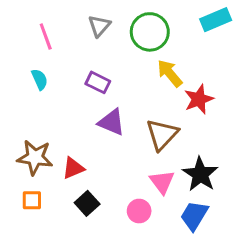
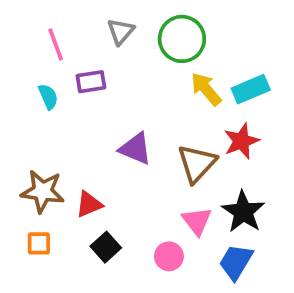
cyan rectangle: (216, 20) -> (251, 89), moved
purple rectangle: (98, 82) -> (91, 82), moved, turned -35
red star: (199, 99) -> (241, 141), moved

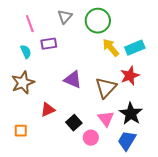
brown star: (43, 191) -> (23, 83), moved, turned -30
black square: (106, 247) -> (74, 123), moved

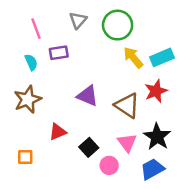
brown triangle: (106, 88) -> (127, 105), turned -40
blue trapezoid: (127, 141) -> (152, 169), turned 30

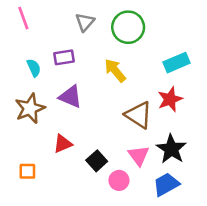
pink line: (36, 29) -> (23, 18), moved
yellow arrow: (133, 57) -> (115, 70), moved
purple triangle: (88, 96) -> (71, 97), moved

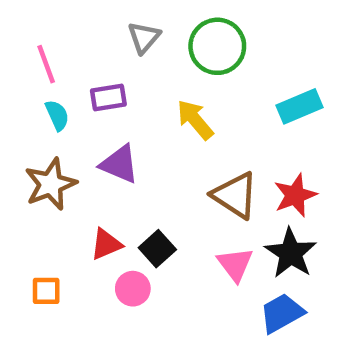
pink line: (23, 18) -> (46, 64), moved
red star: (170, 99) -> (295, 195), moved
black square: (97, 161) -> (157, 249), moved
pink circle: (119, 180) -> (133, 289), moved

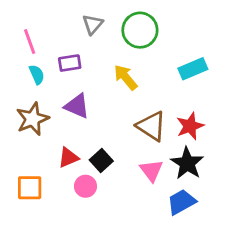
orange square: (46, 291) -> (30, 188), size x1.4

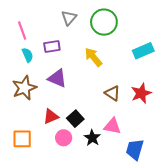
brown triangle: (151, 126) -> (112, 93), size x0.7
black star: (187, 163) -> (92, 138), moved, size x0.7
pink triangle: (151, 170) -> (112, 126), turned -42
blue trapezoid: (181, 202) -> (135, 149), turned -45

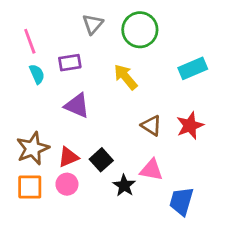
brown star: (24, 88) -> (33, 148), moved
pink circle: (64, 138) -> (67, 184), moved

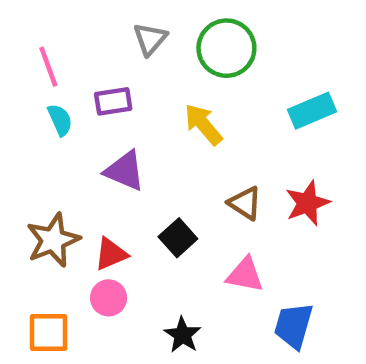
black square: (101, 160) -> (178, 238), moved
black star: (124, 186) -> (183, 335), moved
orange square: (30, 187) -> (48, 333), moved

